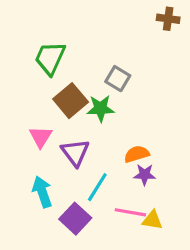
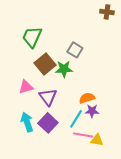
pink triangle: (41, 137) -> (26, 87), turned 42
cyan line: (97, 187) -> (76, 119), moved
purple square: (75, 219) -> (48, 123), moved

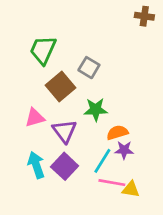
gray square: (75, 50) -> (89, 68), moved
green star: (64, 69) -> (96, 110), moved

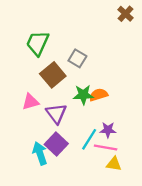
brown cross: (144, 16) -> (126, 14), turned 35
orange semicircle: (117, 132) -> (99, 95), moved
cyan arrow: (36, 165) -> (40, 153), moved
pink line: (112, 183) -> (106, 148), moved

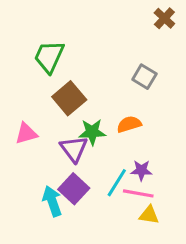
gray square: (77, 58) -> (144, 77), moved
green star: (83, 95) -> (92, 132), moved
pink triangle: (30, 102) -> (26, 133), moved

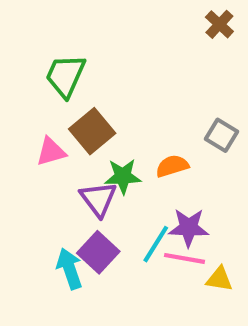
gray square: (144, 77) -> (221, 135), moved
pink triangle: (26, 133) -> (51, 152), moved
purple star: (141, 170) -> (189, 228), size x1.4
yellow triangle: (149, 215) -> (219, 279), moved

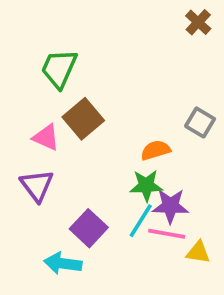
pink triangle: (51, 152) -> (46, 137), turned 40
green star: (123, 176) -> (146, 185), moved
purple triangle: (98, 199) -> (37, 185), moved
cyan arrow: (70, 269) -> (63, 263), moved, turned -63

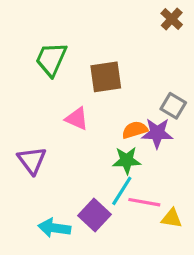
brown square: (83, 119) -> (106, 77), moved, turned 32
pink triangle: (46, 137) -> (77, 119), moved
purple star: (170, 206) -> (157, 133), moved
purple square: (89, 228) -> (95, 215), moved

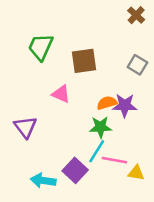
gray square: (173, 106) -> (137, 65), moved

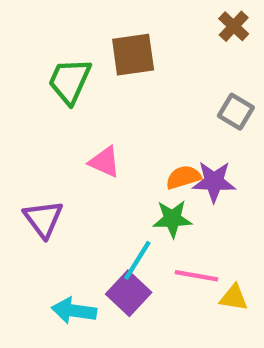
brown square: (84, 61) -> (133, 55), moved
cyan line: (97, 151) -> (137, 260), moved

